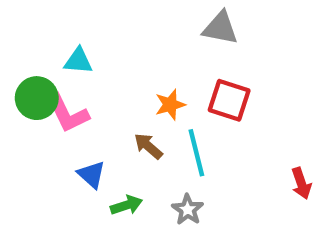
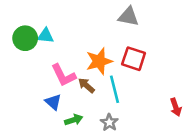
green circle: (37, 98) -> (25, 38), moved
orange star: (170, 105) -> (99, 61), size x1.5
pink L-shape: (67, 113) -> (63, 75), moved

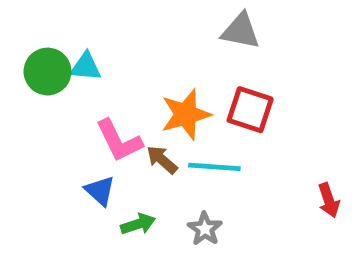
cyan line: (114, 89) -> (214, 167), turned -72

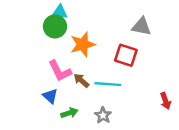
gray triangle: (241, 31) -> (141, 26), moved
cyan triangle: (86, 67) -> (60, 12), moved
green circle: (47, 72) -> (55, 26), moved
orange star: (186, 114) -> (83, 44), moved

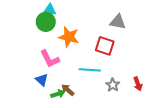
orange star: (83, 44) -> (69, 37), turned 30
brown arrow: (81, 80) -> (68, 90), moved
gray star: (103, 115) -> (113, 85), moved

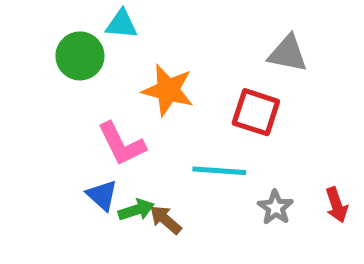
green circle: (46, 22) -> (80, 56), moved
green arrow: (58, 94) -> (136, 210), moved

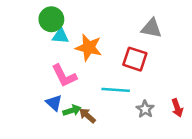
cyan triangle: (122, 24) -> (60, 36), moved
green circle: (80, 56) -> (51, 19), moved

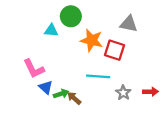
green circle: (51, 19) -> (71, 16), moved
orange star: (89, 48) -> (92, 40), moved
pink L-shape: (64, 76) -> (34, 69), moved
red arrow: (177, 108) -> (151, 92), turned -72

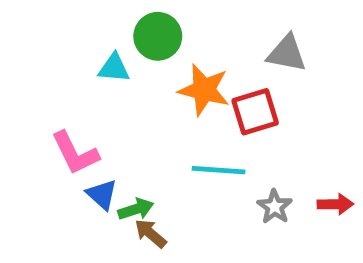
red square: (115, 50) -> (255, 112), turned -35
brown arrow: (74, 98) -> (150, 233), moved

